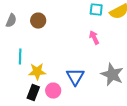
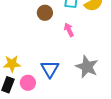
brown circle: (38, 21) -> (45, 13), moved

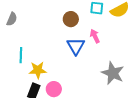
blue triangle: (50, 69) -> (76, 46), moved

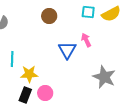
brown circle: (71, 19) -> (49, 16), moved

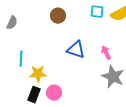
pink arrow: (86, 40) -> (106, 53), moved
blue triangle: (67, 50) -> (76, 50), turned -42

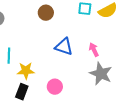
pink circle: (54, 93) -> (55, 87), moved

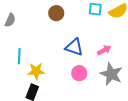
pink arrow: (94, 50) -> (104, 50), turned 88
pink circle: (55, 87) -> (79, 73), moved

